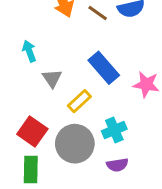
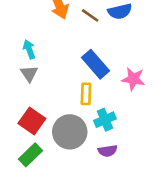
gray triangle: (52, 78) -> (29, 74), moved
yellow rectangle: (79, 101) -> (86, 94), moved, turned -45
green rectangle: (31, 169) -> (30, 155), turned 45

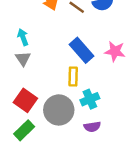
pink star: (133, 79) -> (115, 51), moved

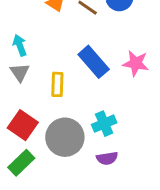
yellow rectangle: (73, 77) -> (57, 84), moved

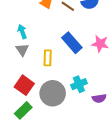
purple semicircle: (107, 158) -> (99, 98), moved

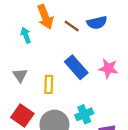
cyan arrow: (22, 32) -> (26, 35), moved

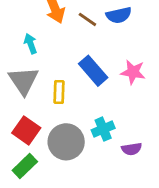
cyan arrow: (26, 35) -> (31, 44), moved
gray triangle: (20, 75) -> (23, 81), size x1.6

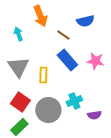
brown line: (87, 19) -> (63, 35), moved
cyan arrow: (31, 44) -> (18, 34), moved

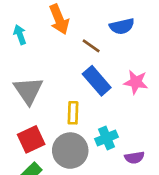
cyan arrow: (18, 34) -> (20, 35), moved
yellow rectangle: (43, 75) -> (73, 113), moved
red square: (20, 102) -> (31, 139), turned 30

